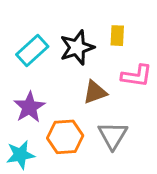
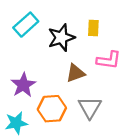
cyan rectangle: (32, 51) -> (26, 25), moved

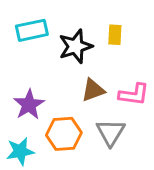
cyan rectangle: (26, 25) -> (32, 30), turned 30
pink L-shape: (109, 60) -> (134, 94), moved

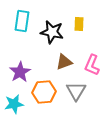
cyan rectangle: (32, 30) -> (22, 21), turned -70
black star: (76, 46) -> (52, 32), turned 30
pink L-shape: (134, 94) -> (92, 65), turned 105

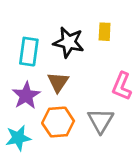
cyan rectangle: (22, 21) -> (29, 52), moved
brown triangle: (64, 62) -> (58, 82), moved, turned -36

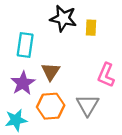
black star: (69, 42) -> (63, 18), moved

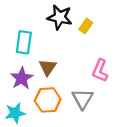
yellow rectangle: (91, 28) -> (86, 26), turned 32

